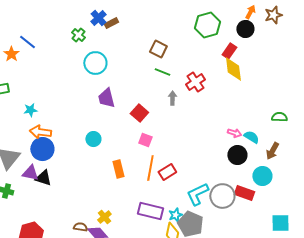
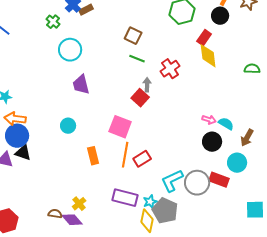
red square: (139, 113) -> (140, 98), moved
green semicircle: (279, 117) -> (252, 69), moved
pink square: (145, 140) -> (120, 127), size x1.6
black triangle: (43, 178) -> (23, 153), moved

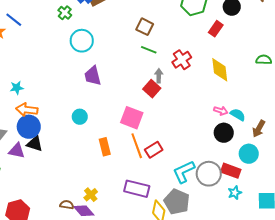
yellow diamond: (208, 56) -> (220, 70), moved
orange line: (125, 155) -> (137, 146), turned -30
cyan star: (150, 202) -> (235, 193), moved

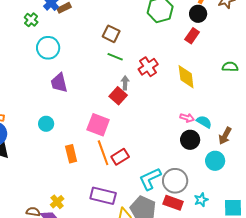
red rectangle: (216, 29) -> (192, 36), moved
red rectangle: (231, 171) -> (173, 203), moved

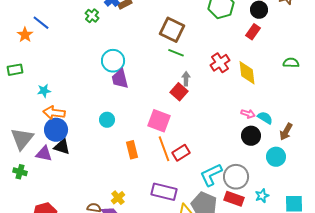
brown square: (111, 34) -> (172, 30), size x1.4
cyan circle: (48, 48) -> (113, 61), moved
red cross: (148, 67) -> (220, 63), moved

